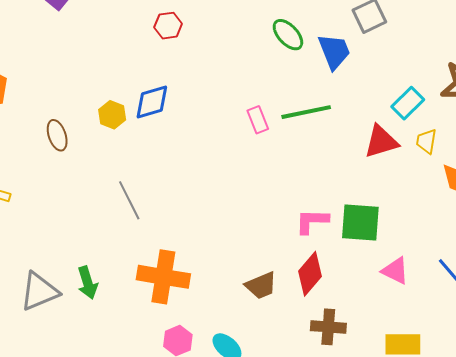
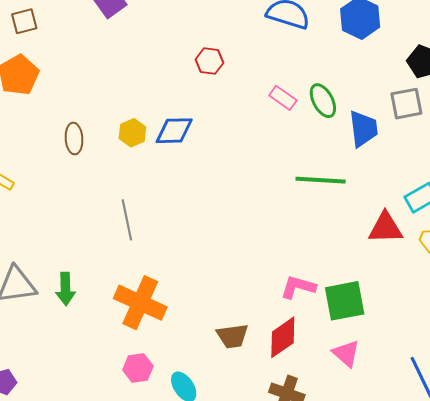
pink rectangle: (258, 120) -> (283, 98), moved, turned -48
green square: (360, 222) -> (345, 301), turned -30
pink triangle: (395, 271) -> (346, 354), moved

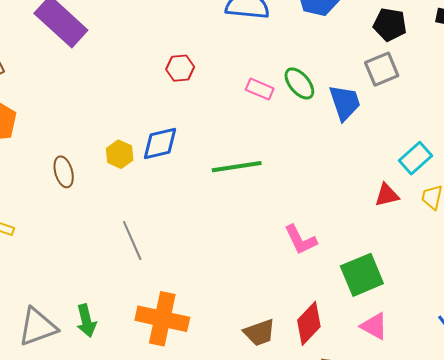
green line: (321, 180) -> (237, 167), moved
red triangle: (385, 228) -> (387, 195), size x0.7
pink L-shape: (298, 287) -> (301, 240), moved, turned -120

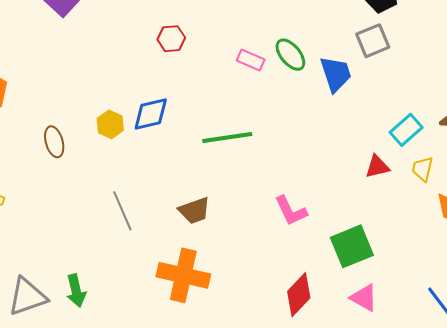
orange cross: (162, 319) -> (183, 275), moved
brown trapezoid: (259, 333) -> (195, 211), moved

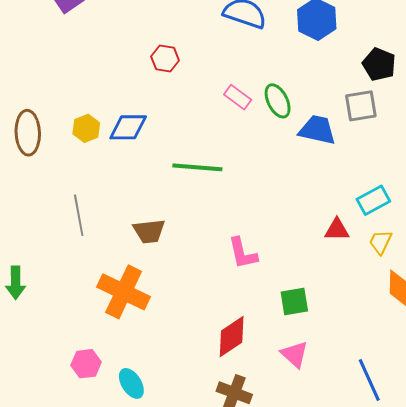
blue trapezoid: (336, 74) -> (317, 130), turned -72
brown ellipse: (54, 142) -> (28, 133), size x1.4
green square: (352, 246) -> (294, 301), size x0.7

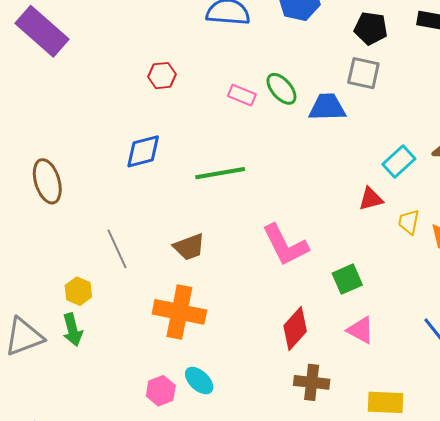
gray square: (361, 106) -> (363, 73), turned 36
yellow hexagon: (86, 128) -> (78, 291), moved
yellow trapezoid: (380, 242) -> (409, 222), moved
pink L-shape: (243, 253) -> (285, 245), size x1.4
cyan ellipse: (131, 383) -> (199, 381), moved

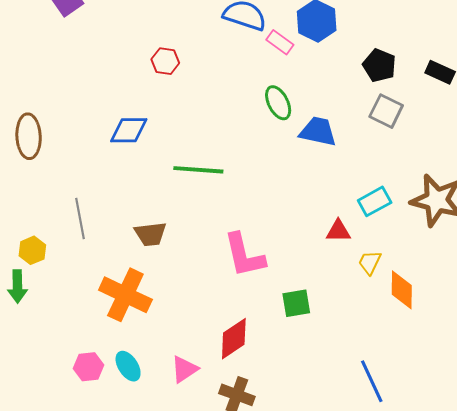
gray square: (363, 73) -> (386, 111), moved
pink rectangle: (242, 95) -> (280, 42), moved
pink triangle: (361, 330) -> (184, 369), moved, turned 44

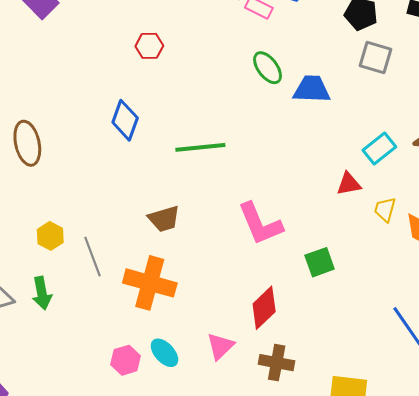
blue diamond: (129, 130) -> (125, 120), turned -60
gray line: (80, 219) -> (92, 257), moved
yellow hexagon: (32, 250) -> (50, 236), moved

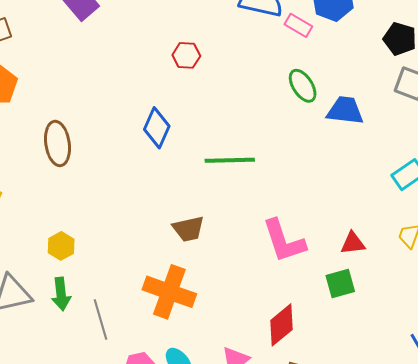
red triangle: (349, 184) -> (353, 243), moved
yellow hexagon: (50, 236) -> (61, 246), moved
gray line: (92, 257) -> (101, 320), moved

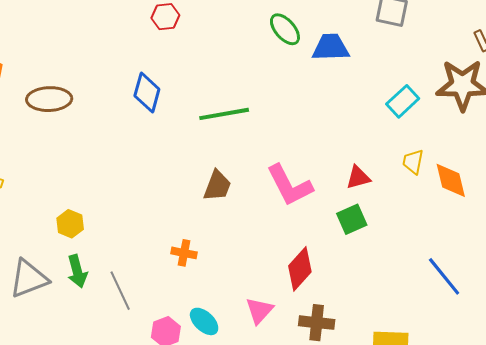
brown ellipse: (57, 143) -> (49, 99), moved, turned -75
brown trapezoid: (188, 229) -> (217, 186), moved, turned -48
orange cross: (169, 292) -> (184, 253), size x0.5

